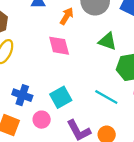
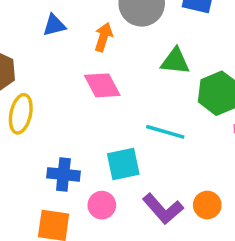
cyan square: (61, 97) -> (123, 164), turned 30
cyan line: (106, 97) -> (165, 132), moved

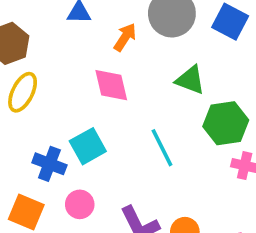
cyan line: (165, 132) -> (162, 148), turned 33
cyan square: (123, 164) -> (88, 146), moved, turned -32

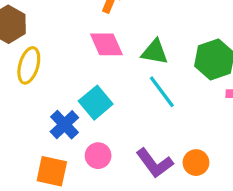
green triangle: (190, 80) -> (155, 52), moved
blue cross: (49, 164) -> (64, 125), turned 36

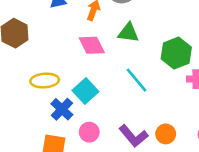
green triangle: (155, 52) -> (128, 33), moved
yellow ellipse: (29, 65) -> (45, 81), moved, turned 72

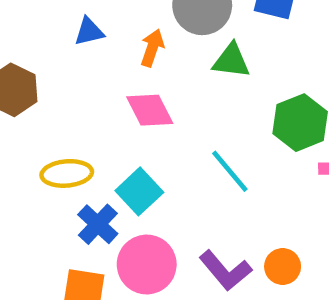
green triangle: (128, 33) -> (231, 61), moved
pink circle: (89, 132) -> (147, 264), size x1.6

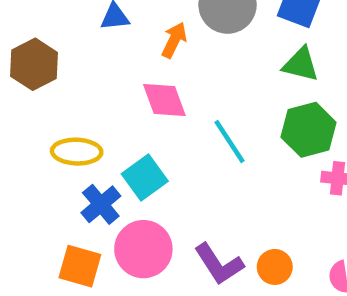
green triangle: (231, 61) -> (301, 64), moved
cyan line: (230, 171) -> (230, 141), moved

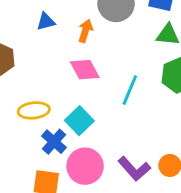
cyan line: (230, 141) -> (130, 90), turned 64

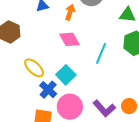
yellow ellipse: (34, 110) -> (34, 68), turned 50

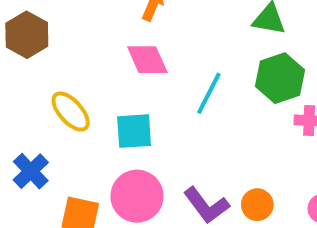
cyan square: (66, 75) -> (134, 131), turned 36
blue cross: (48, 90) -> (31, 171), moved

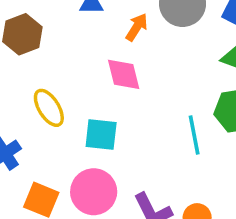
cyan line: (209, 93) -> (194, 135), moved, turned -48

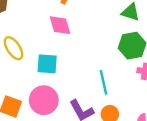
cyan line: (194, 135) -> (103, 82), moved

